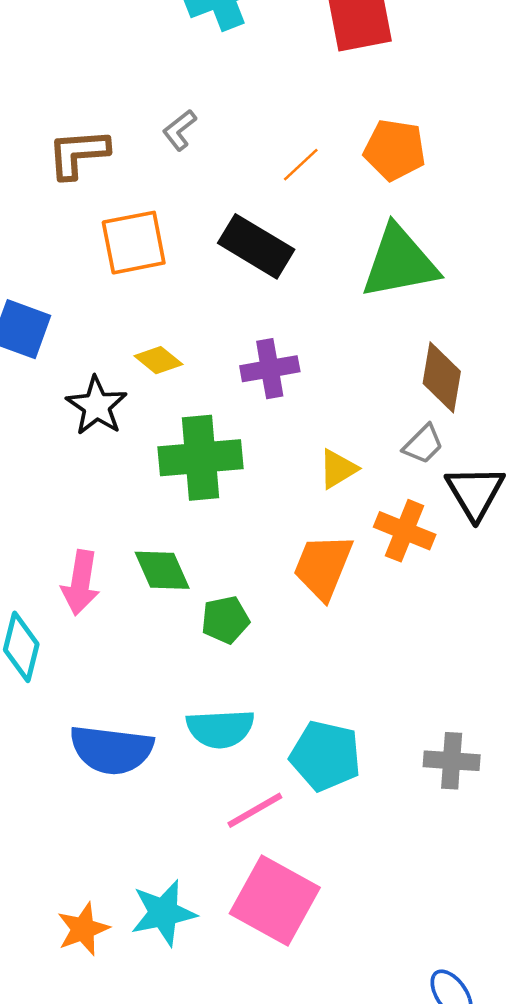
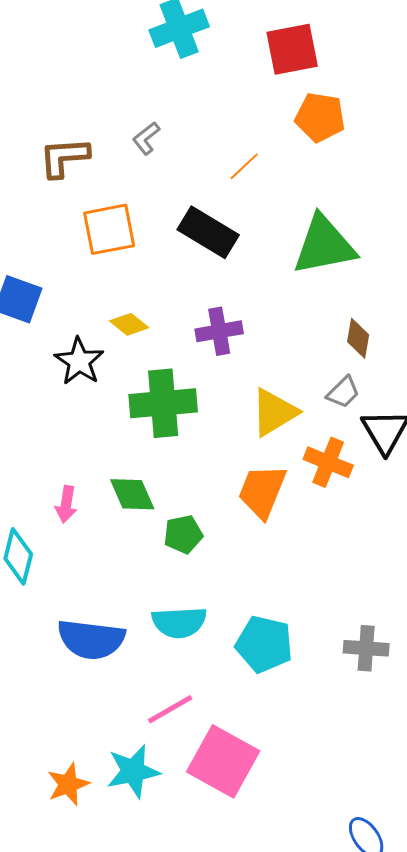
orange pentagon: (395, 150) -> (320, 117), moved
brown diamond: (442, 377) -> (358, 338), size x0.7
yellow triangle: (338, 469) -> (274, 412), size x1.5
pink arrow: (81, 583) -> (66, 504), size x0.7
pink line: (255, 810) -> (170, 709), moved

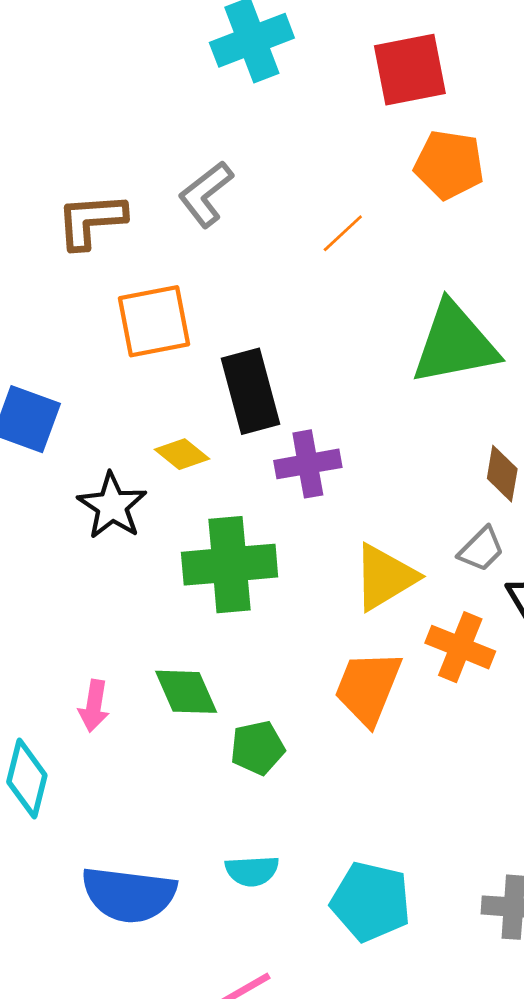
gray L-shape: (146, 138) -> (206, 194), size x1.4
black rectangle: (208, 232) -> (251, 391), moved, turned 44
cyan semicircle: (179, 622) -> (252, 871), size x0.7

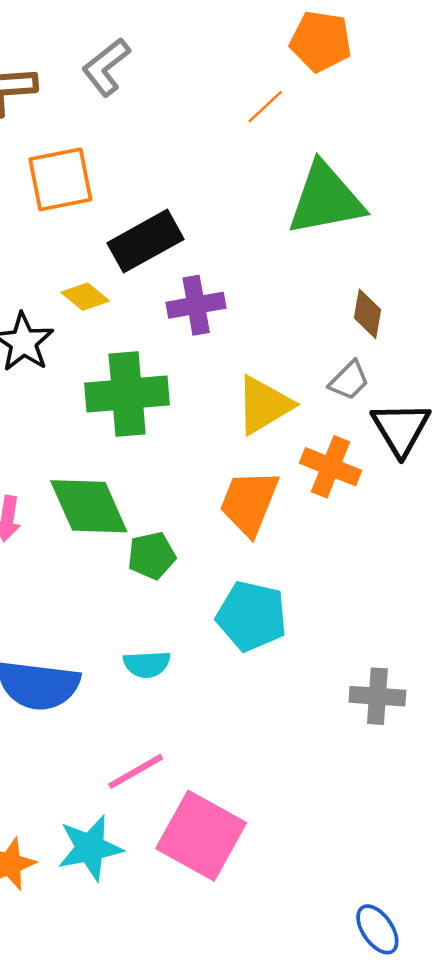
orange line: (343, 233) -> (265, 107), moved
black rectangle: (251, 391) -> (146, 241), turned 76
green diamond: (186, 692) -> (89, 506), size x1.4
cyan pentagon: (371, 902) -> (252, 616), moved

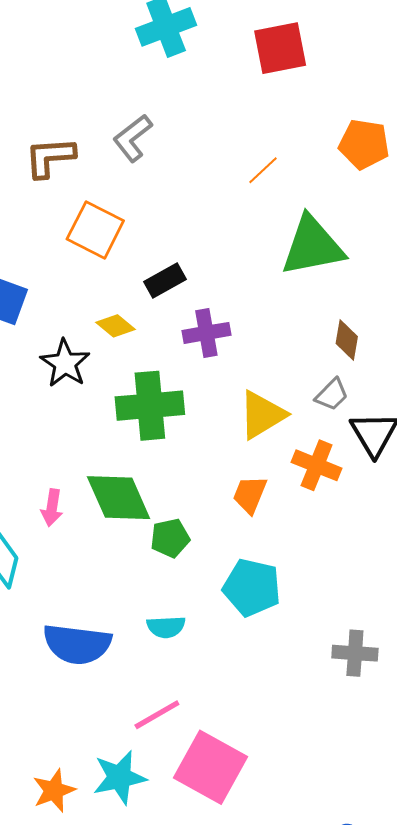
orange pentagon: (321, 41) -> (364, 144), moved
orange square: (60, 179) -> (95, 230), turned 38
black rectangle: (146, 241) -> (165, 280), size x0.7
orange trapezoid: (249, 503) -> (250, 495), size x0.7

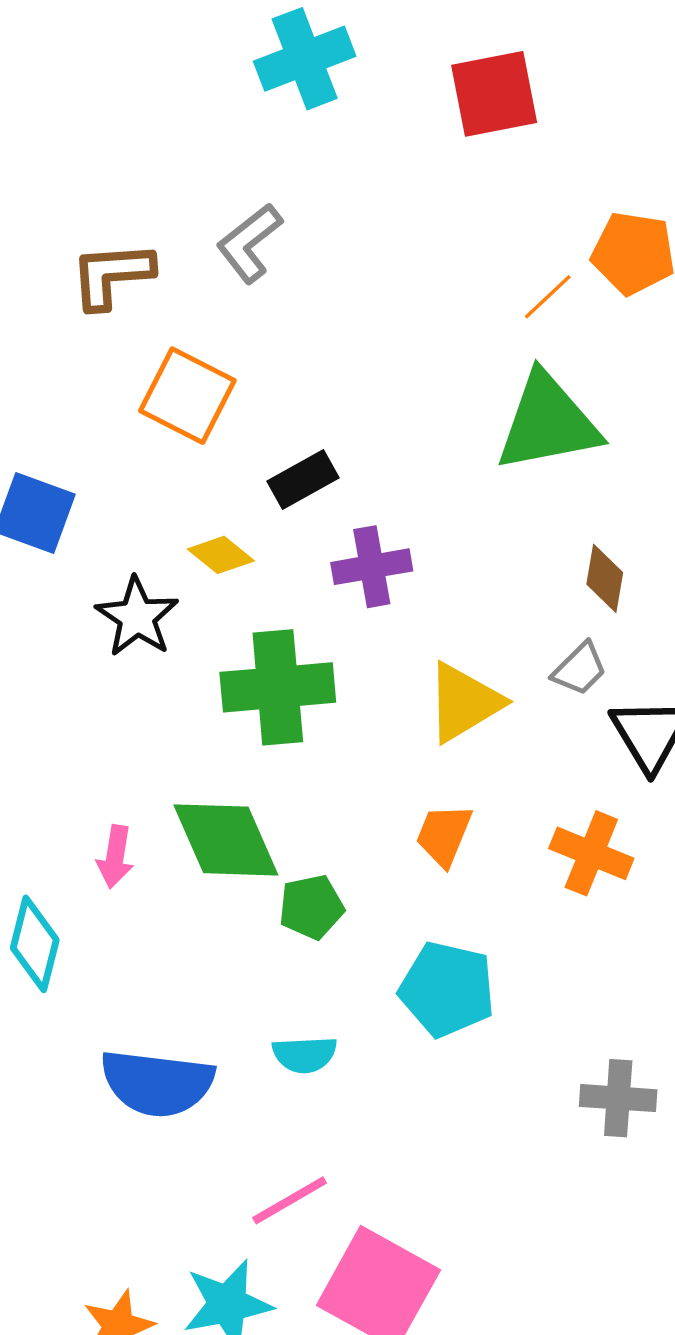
orange line: (263, 170) -> (548, 297), moved
orange cross: (317, 465) -> (591, 853), moved

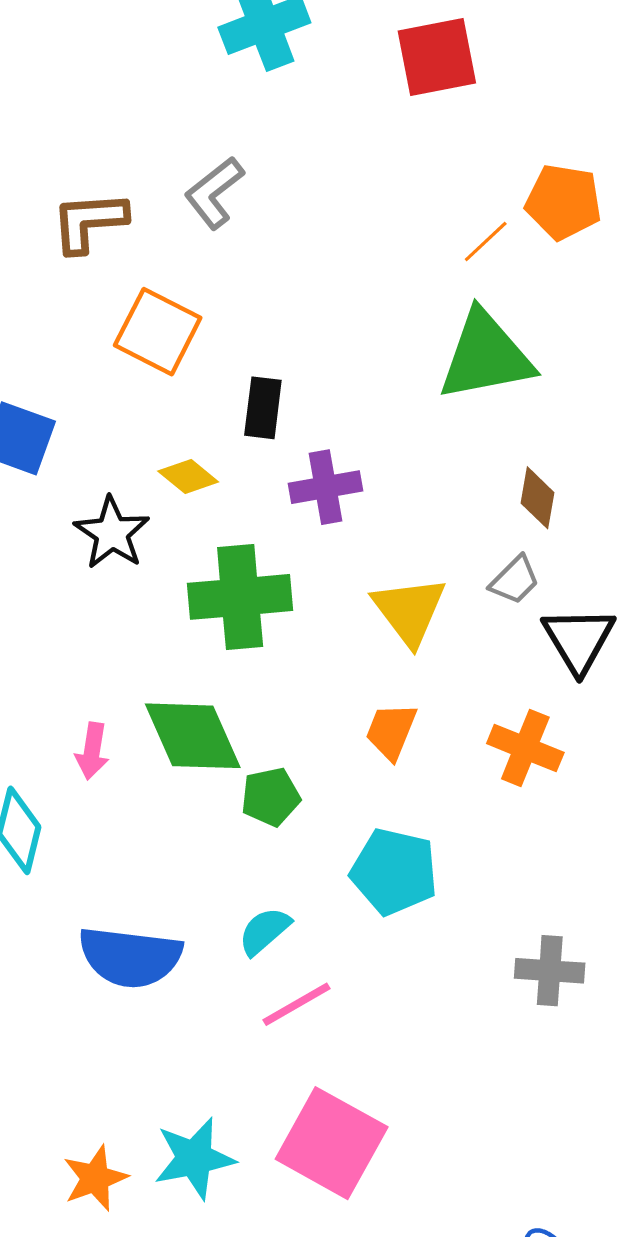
black rectangle: (303, 479) -> (263, 408), turned -54
yellow triangle: (464, 702) -> (409, 611), turned -36
cyan semicircle: (305, 1055) -> (264, 931), turned 142
pink line: (290, 1200) -> (296, 1004), moved

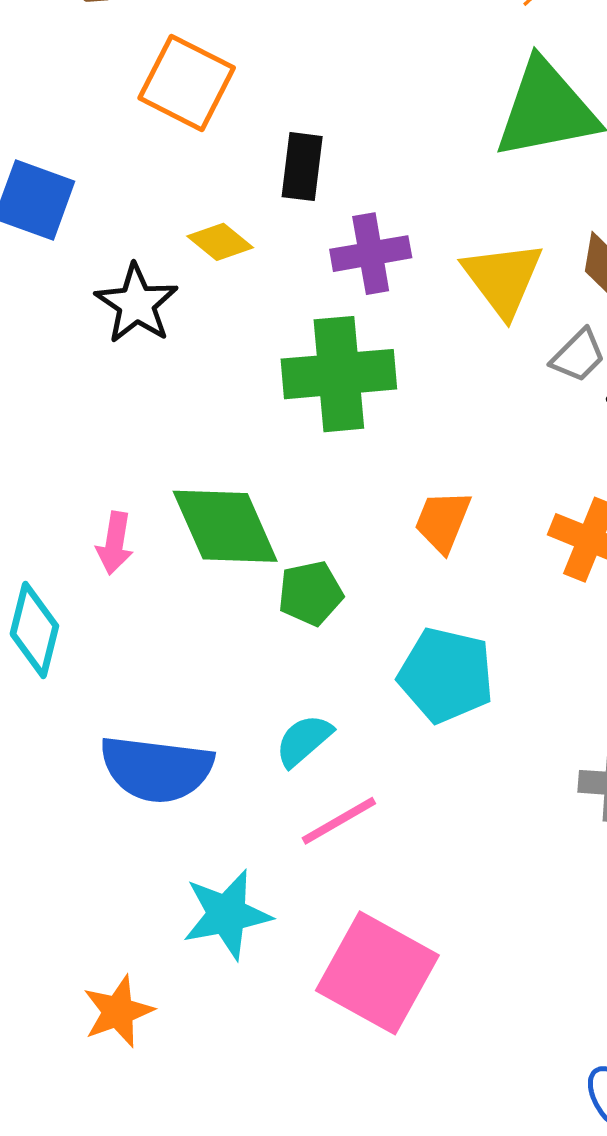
green cross: (240, 597) -> (339, 374), moved
yellow triangle: (409, 611) -> (503, 279), moved
cyan star: (194, 1158) -> (227, 914), moved

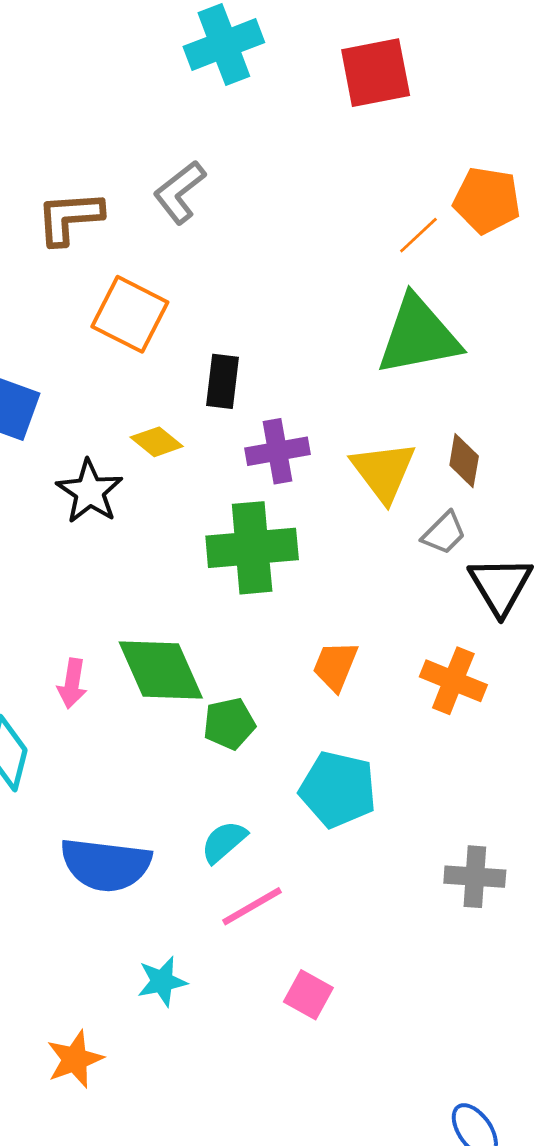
cyan star: (227, 914) -> (162, 981), size x0.7
pink square: (377, 973) -> (308, 995), moved, size x0.5

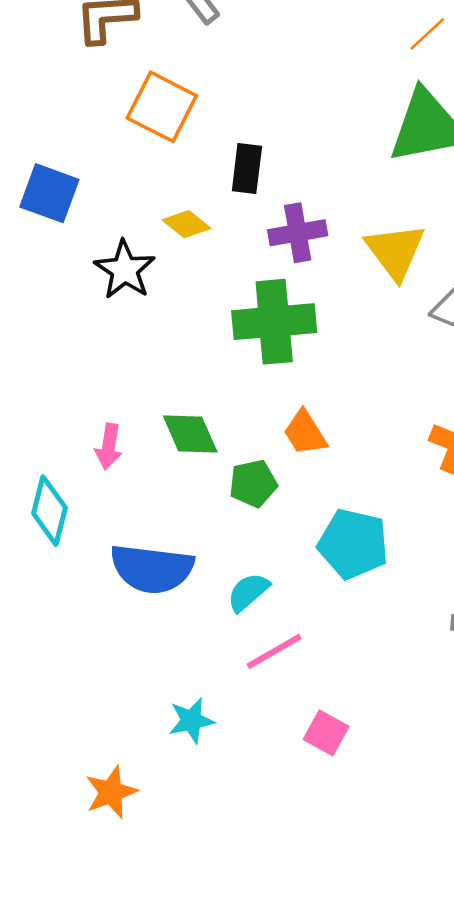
orange trapezoid: (335, 666) -> (305, 433), moved, turned -54
green diamond: (161, 670) -> (190, 434), size x0.7
blue semicircle: (106, 865) -> (152, 569), moved

